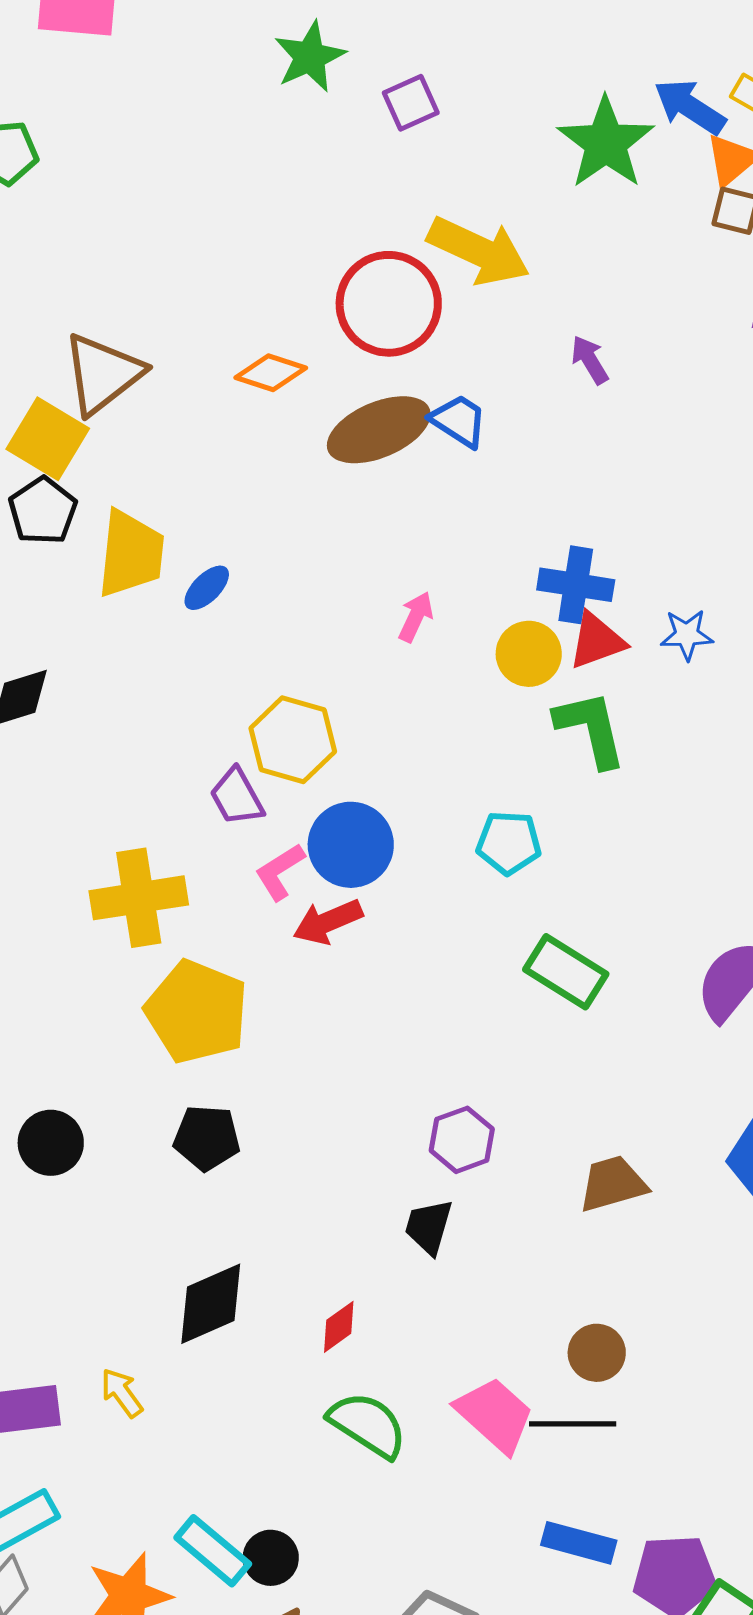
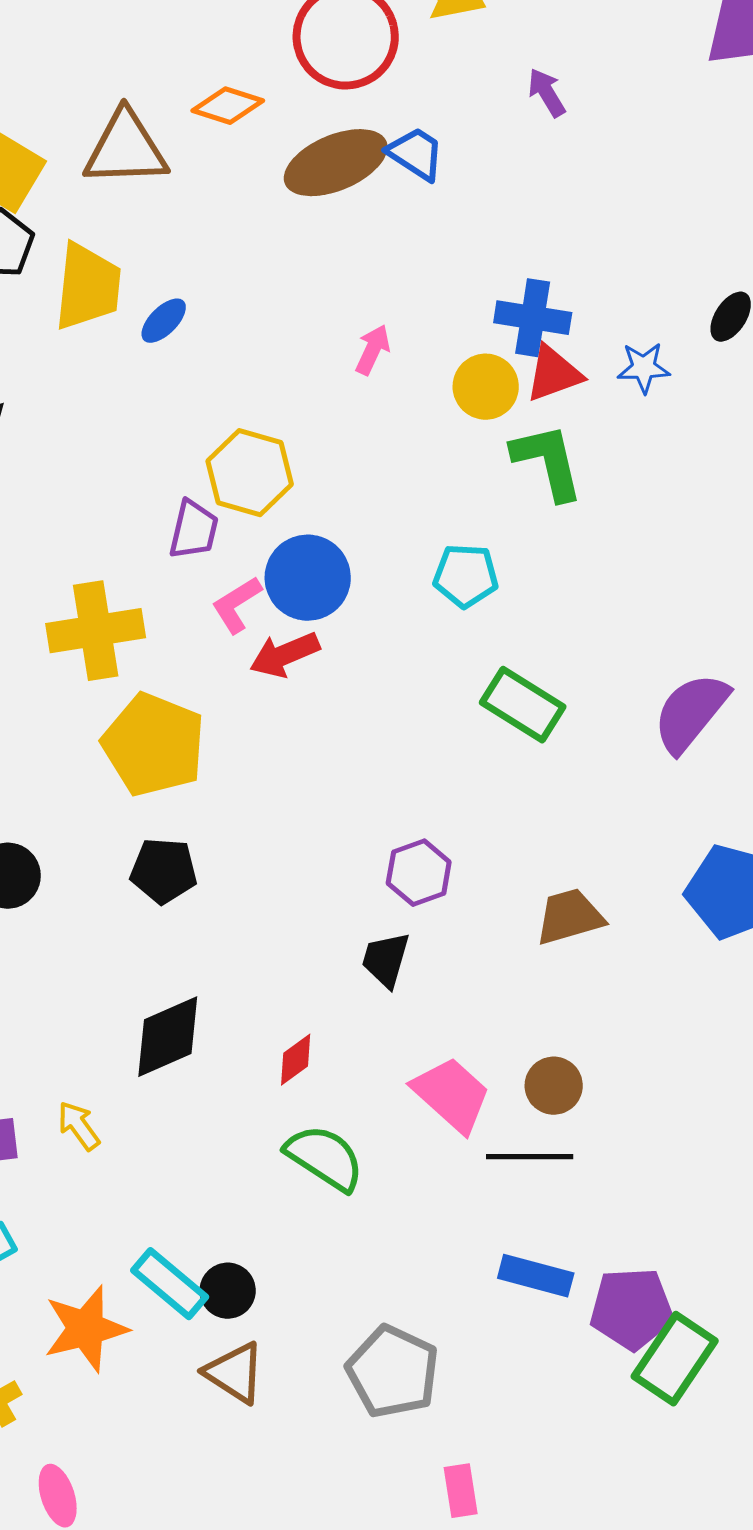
brown triangle: (103, 374) -> (126, 149), moved, turned 36
purple trapezoid: (237, 797) -> (194, 530), turned -138
pink trapezoid: (495, 1415) -> (452, 1095), moved

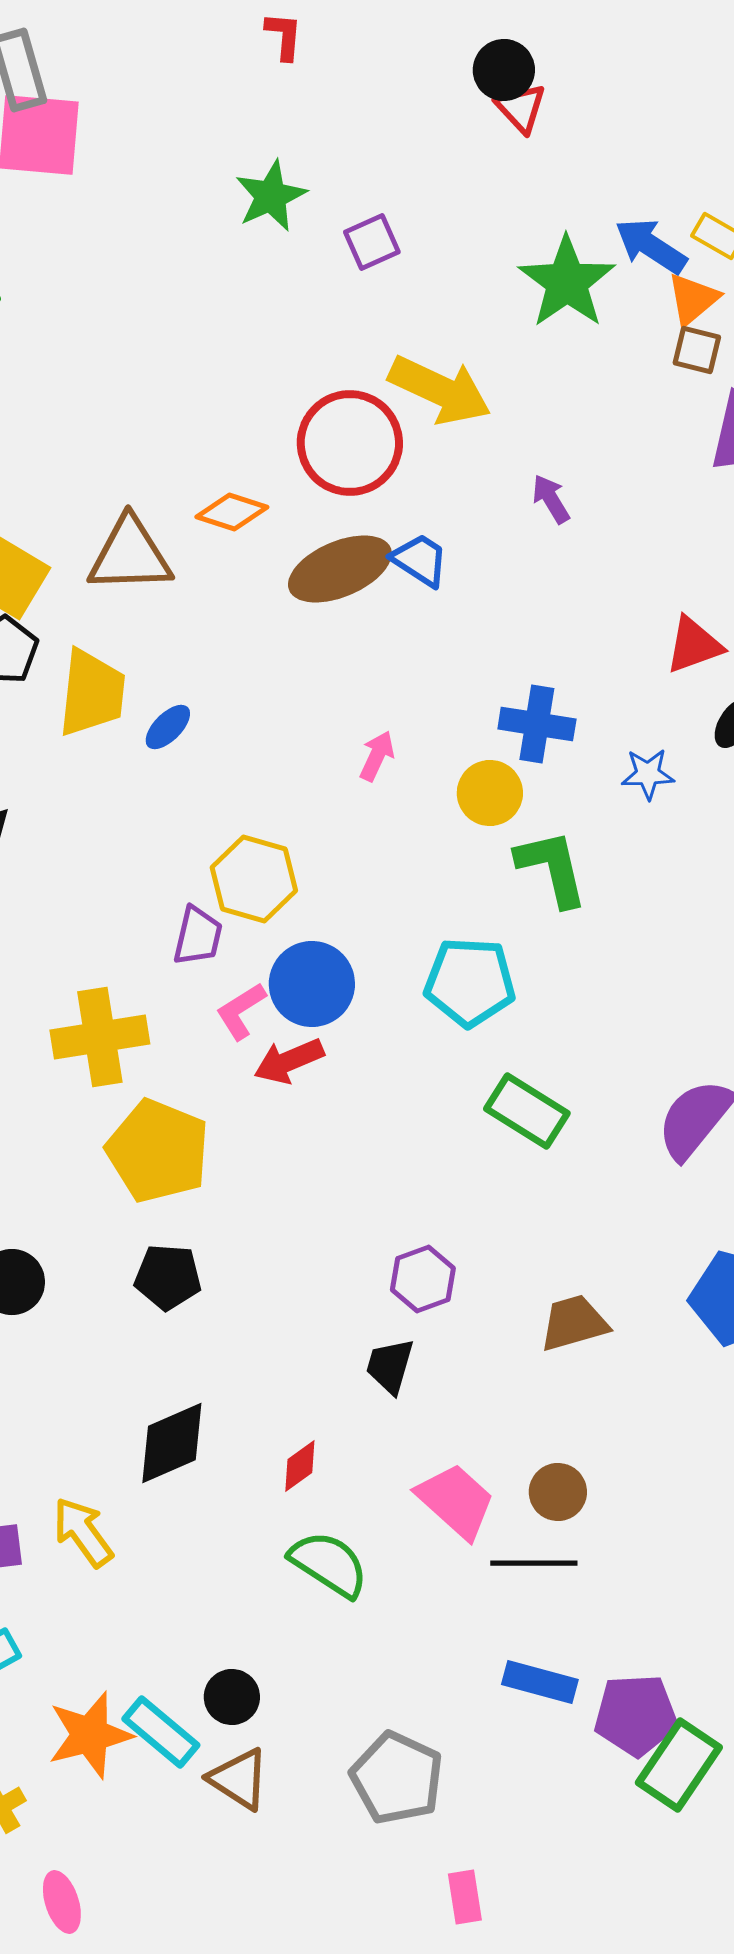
red triangle: (554, 374) -> (694, 645), moved
cyan pentagon: (466, 576) -> (470, 982), size x1.4
yellow arrow: (79, 1126) -> (83, 1532), size x1.4
cyan rectangle: (170, 1284) -> (161, 1732), moved

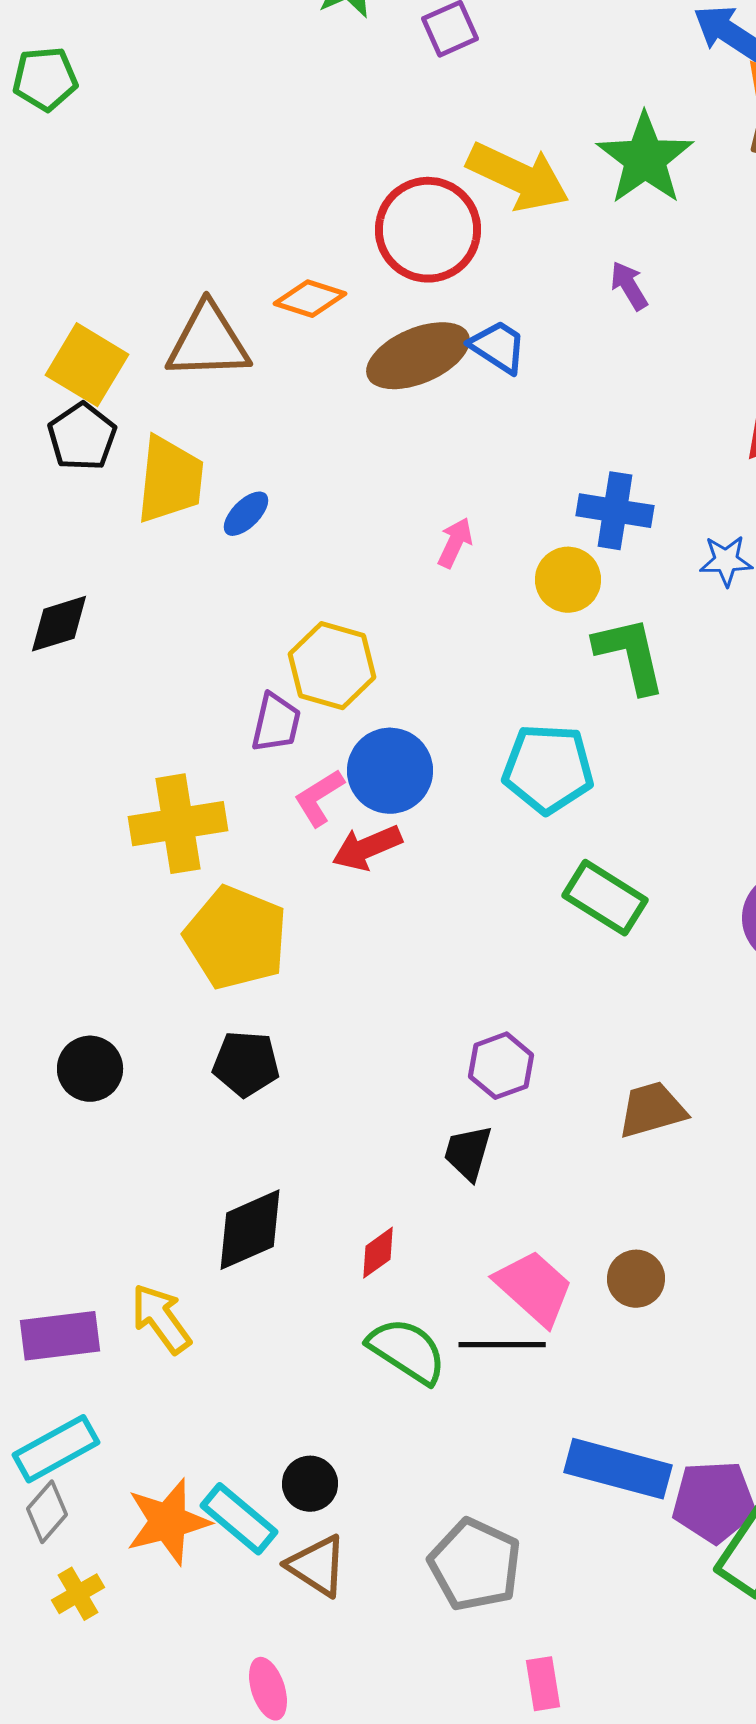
green star: (567, 282) -> (645, 159), moved
black line: (534, 1563) -> (502, 1345), moved
blue rectangle: (540, 1682) -> (618, 1469), size x1.4
pink ellipse: (62, 1902) -> (268, 1689), moved

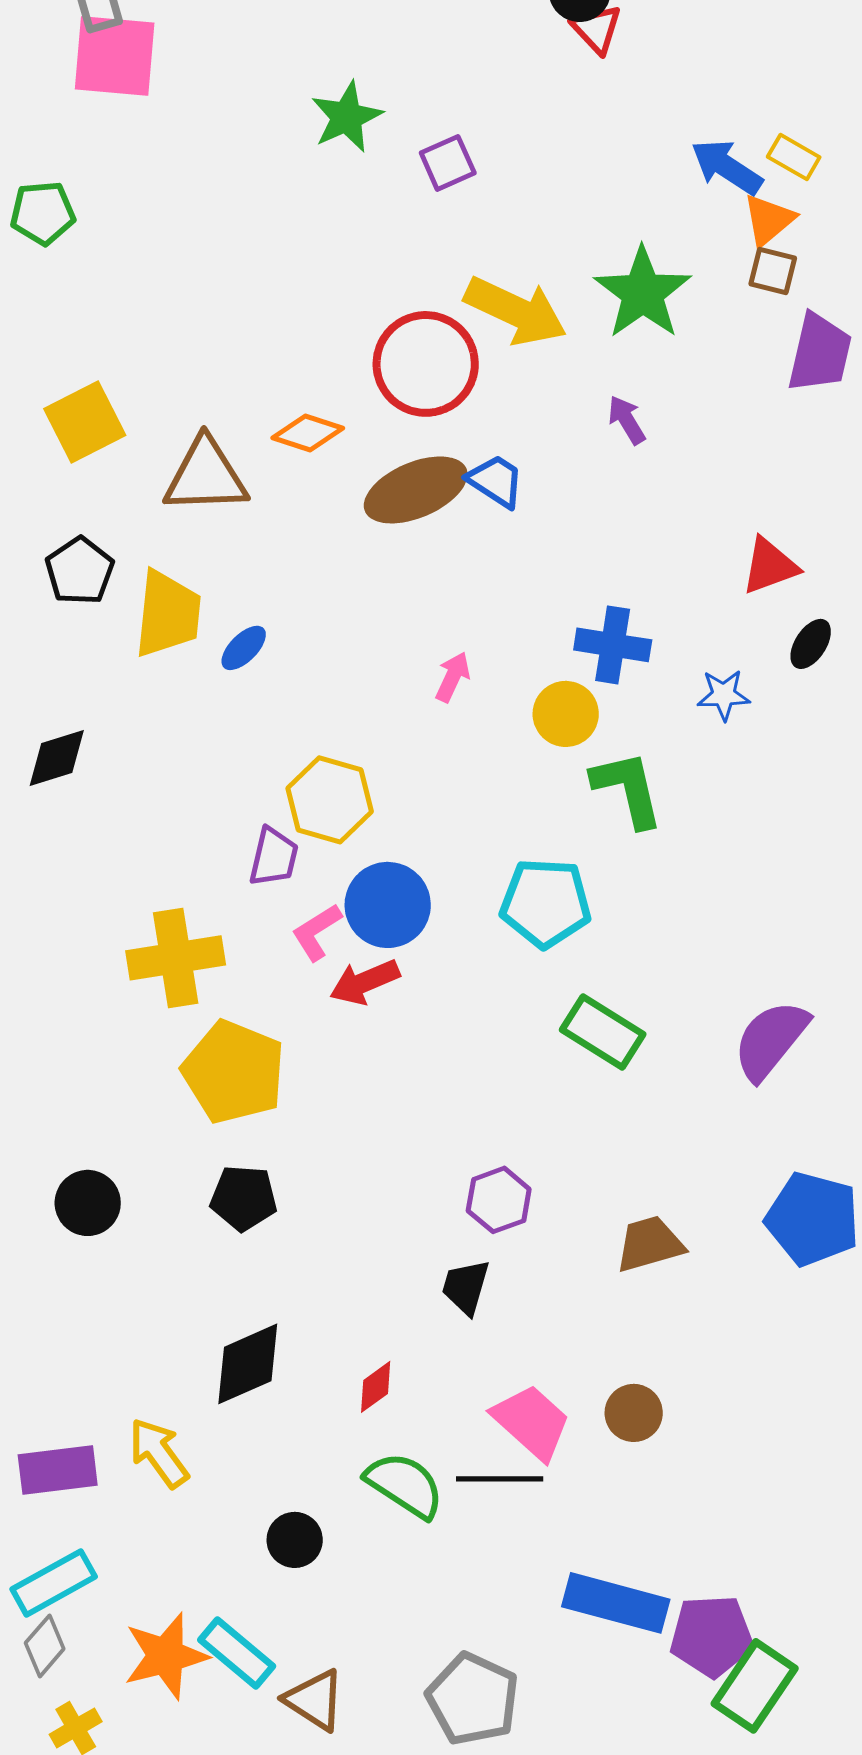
yellow square: (87, 365) -> (85, 422), moved, turned 32
black circle: (310, 1484) -> (295, 1540), moved

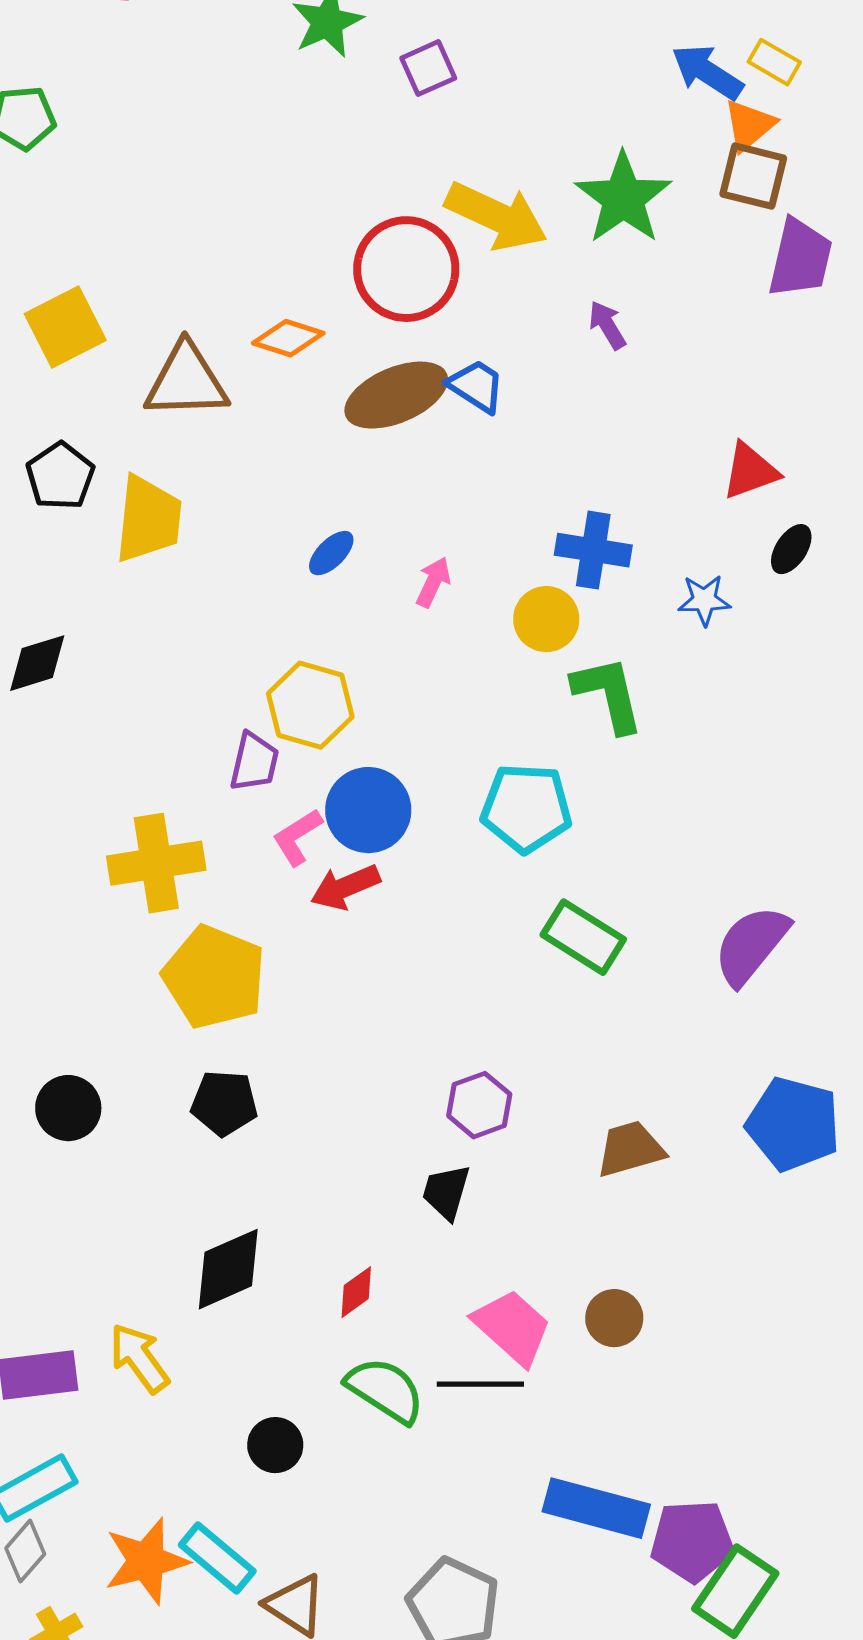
brown square: (773, 271) -> (753, 176), size x1.4
blue ellipse: (244, 648) -> (331, 553), moved

